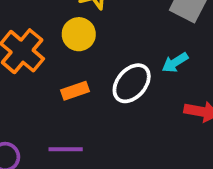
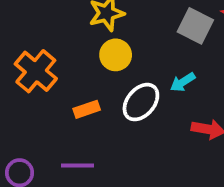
yellow circle: (79, 34) -> (116, 55), moved

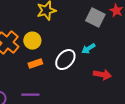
yellow circle: (116, 55) -> (32, 41), moved

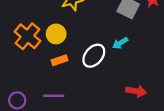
red arrow: (102, 75) -> (136, 91), moved

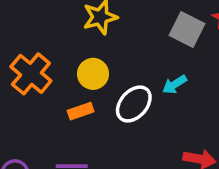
yellow circle: (56, 34) -> (93, 74), moved

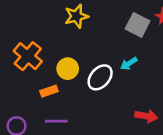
yellow circle: (93, 74) -> (68, 69), moved
orange rectangle: (81, 111) -> (49, 91), moved

